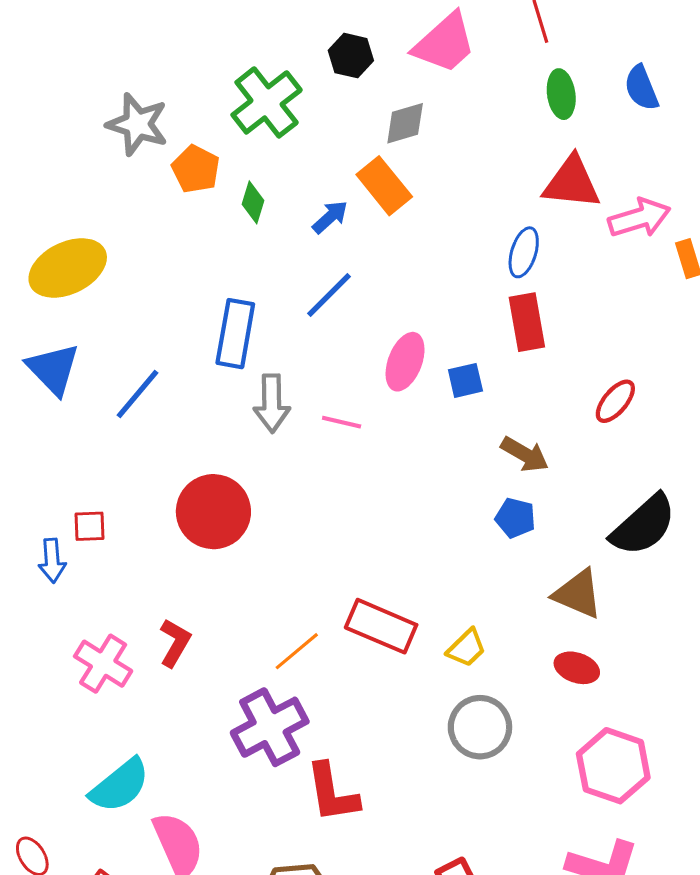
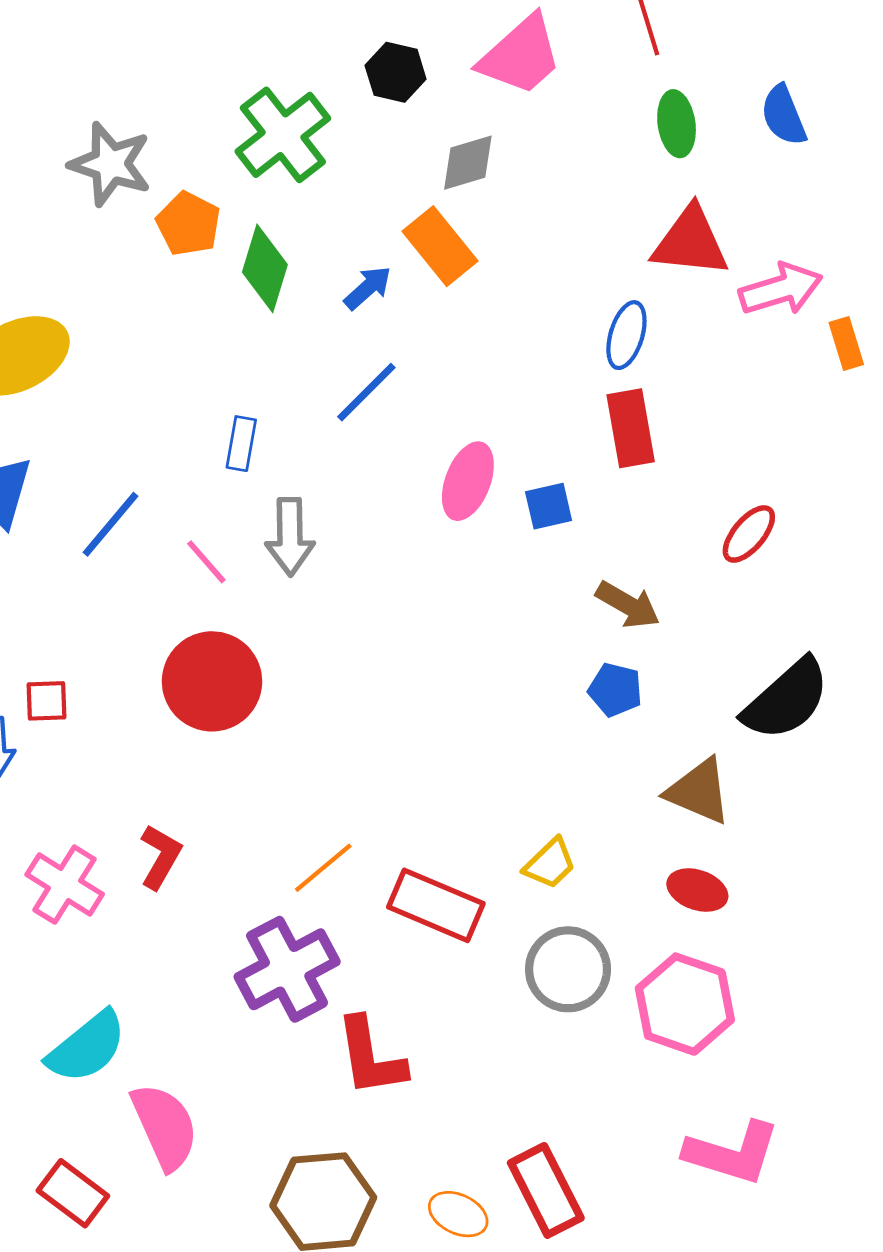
green diamond: (253, 202) -> (265, 268), size x1.5
blue rectangle: (235, 334) -> (241, 444), size x0.6
pink line: (342, 422) -> (206, 562), moved, turned 36
red rectangle: (381, 626) -> (436, 905), moved
pink hexagon: (613, 766) -> (685, 1004), moved

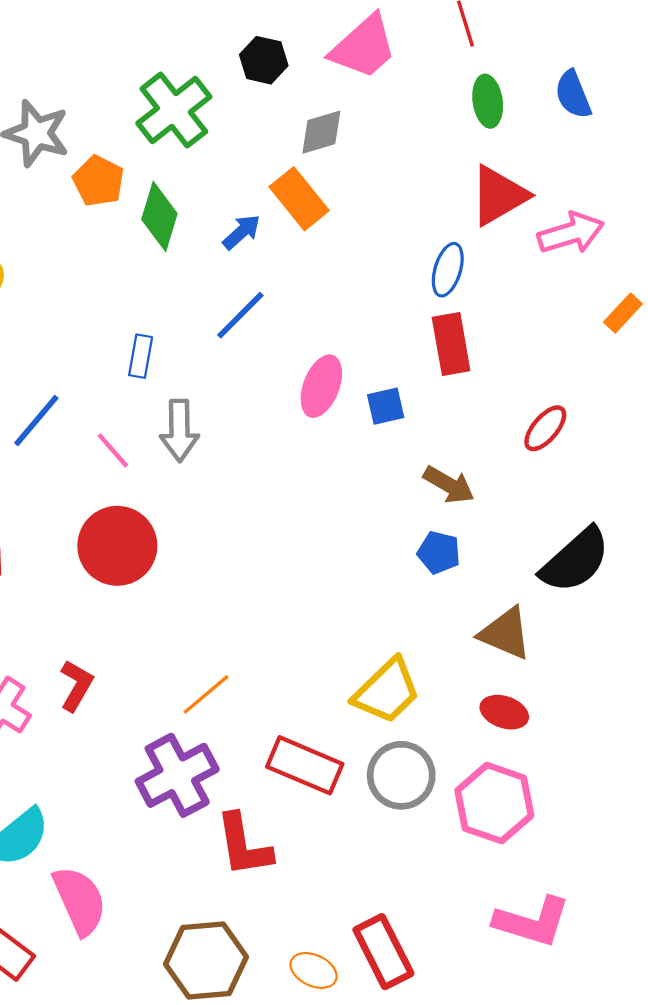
red triangle: (690, 242) -> (499, 195), turned -36
orange rectangle: (846, 343) -> (623, 313), moved, turned 60
yellow trapezoid: (550, 864) -> (387, 691), size x1.6
red rectangle: (436, 905) -> (305, 765), moved

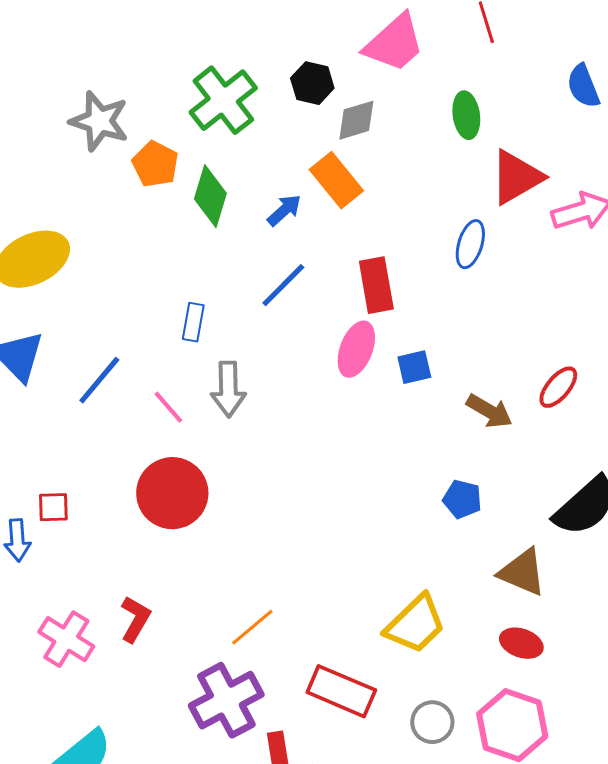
black hexagon: (264, 60) -> (312, 83), moved
green ellipse: (488, 101) -> (466, 115), moved
red rectangle: (451, 344) -> (376, 285), moved
brown arrow: (449, 485) -> (489, 411), moved
gray circle: (401, 775) -> (432, 722), moved, size x0.7

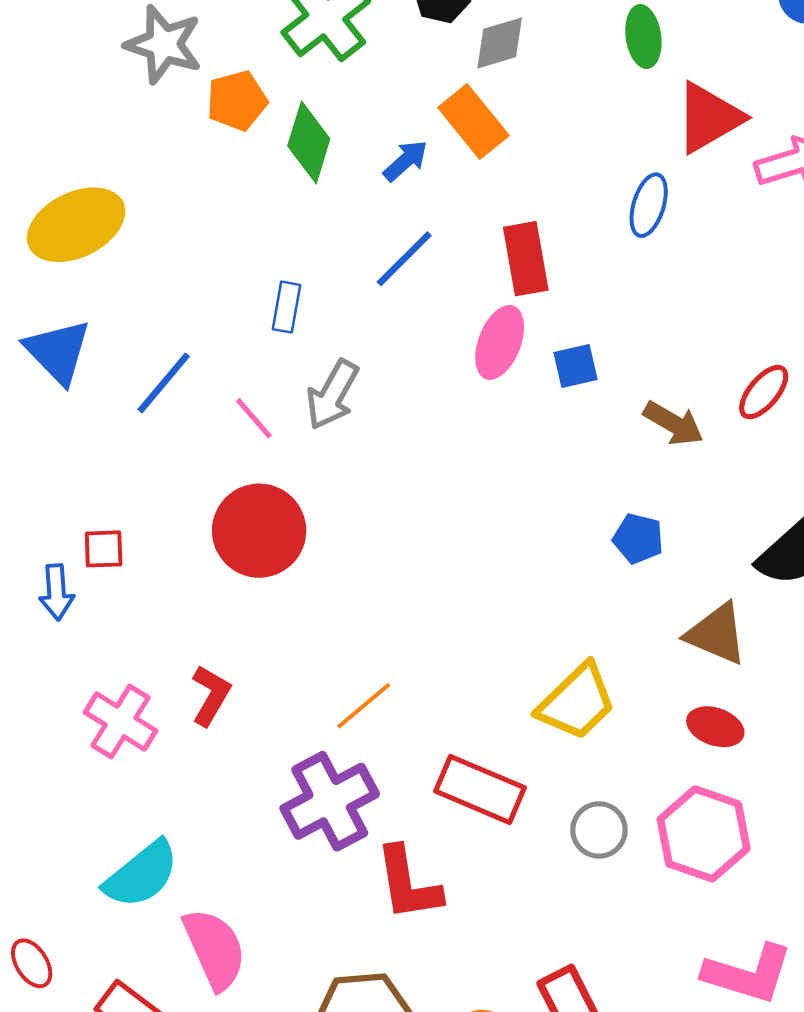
orange pentagon: (155, 164) -> (237, 101), turned 30
gray arrow: (228, 389) -> (332, 395), turned 30

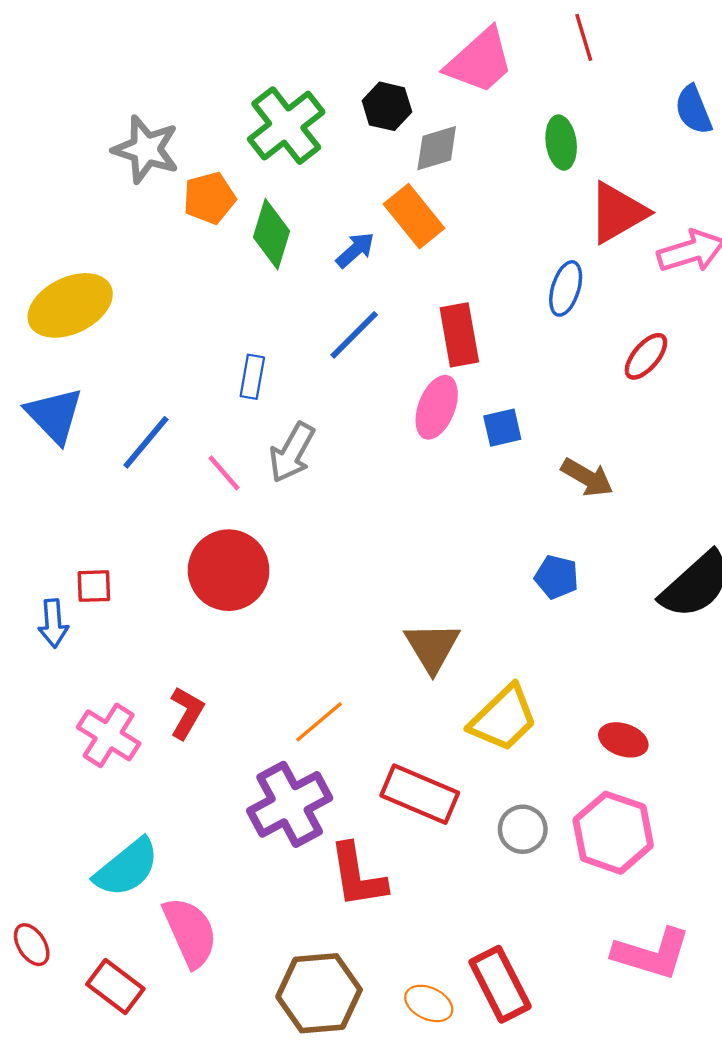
red ellipse: (764, 392) -> (646, 356), moved
brown triangle: (717, 634) -> (432, 647), moved, turned 36

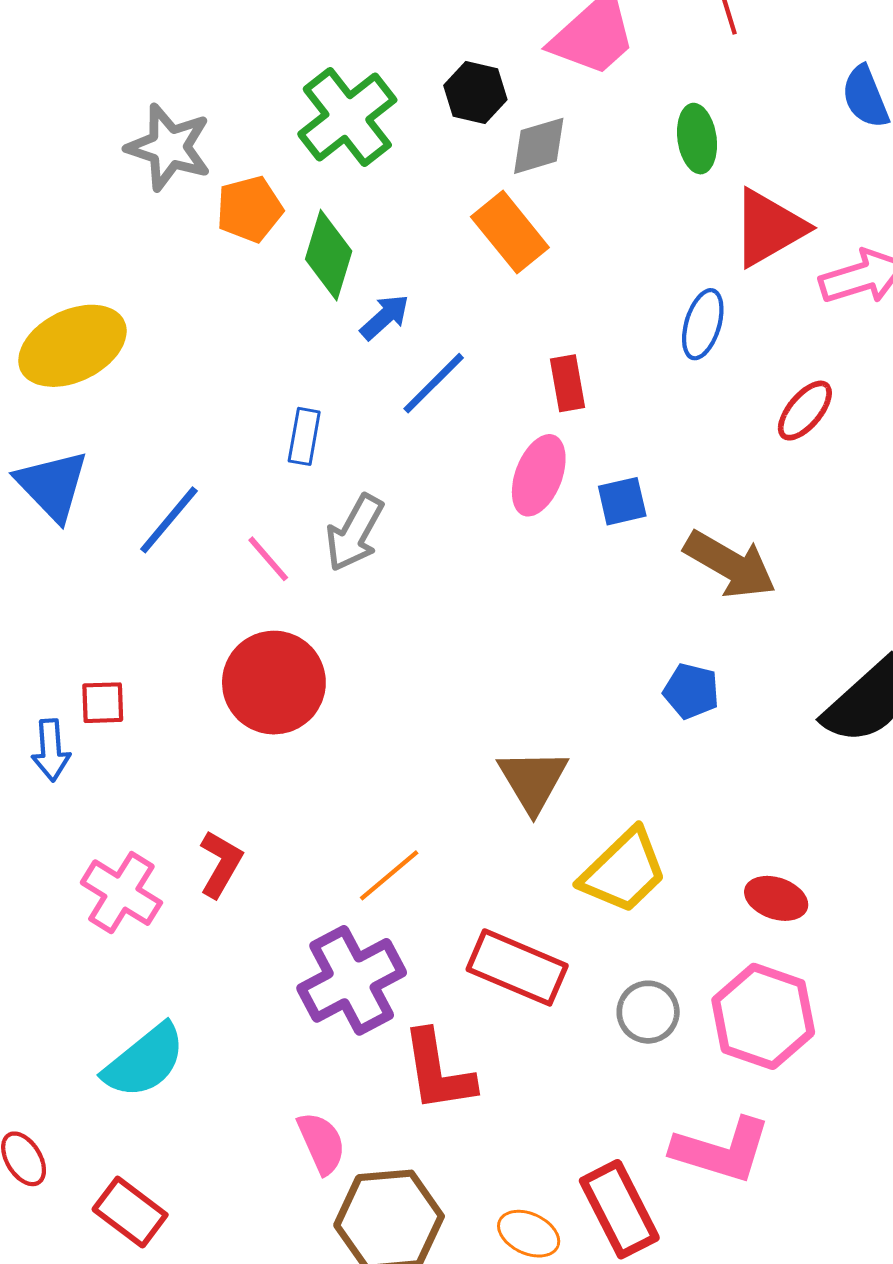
blue arrow: (355, 250) -> (385, 317), moved
red rectangle: (459, 335) -> (567, 383), size x0.7
brown arrow: (587, 477) -> (730, 565), size x1.4
pink semicircle: (190, 932) -> (321, 1143), moved, size x0.7
pink L-shape: (652, 954) -> (721, 1150), moved

